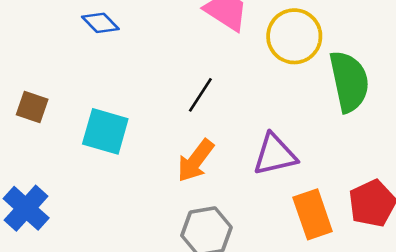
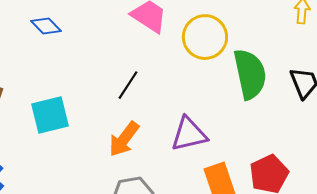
cyan square: (105, 131) -> (50, 115), turned -30

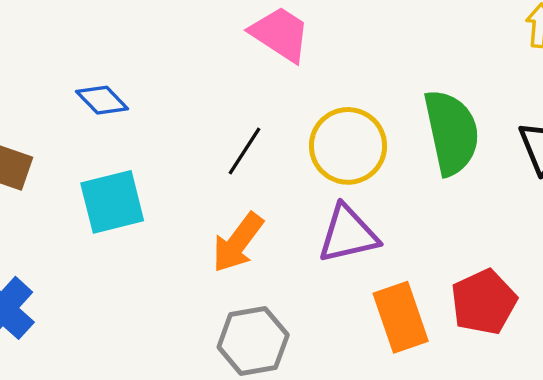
blue diamond: (46, 26) -> (102, 100), moved
yellow circle: (205, 37) -> (348, 146), moved

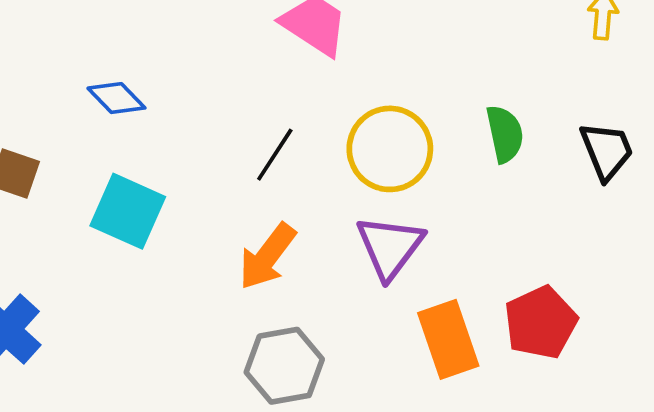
green semicircle: (451, 132) -> (505, 134), size x0.6
cyan square: (112, 202) -> (128, 211), turned 38
purple triangle: (348, 234) -> (390, 247), turned -40

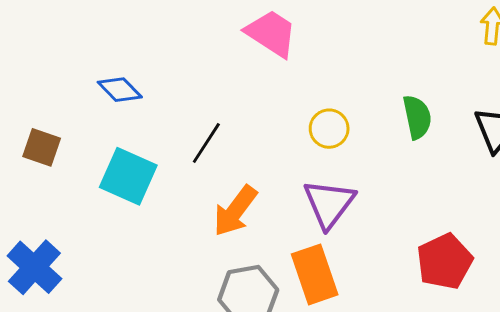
yellow circle: (390, 149) -> (329, 129), size x0.6
black line: (275, 155) -> (206, 143), moved
orange rectangle: (448, 339) -> (315, 274), moved

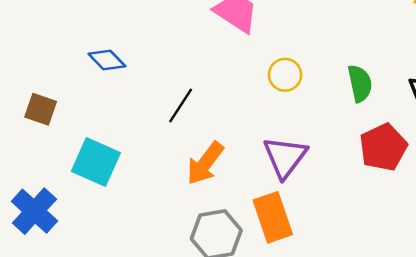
yellow circle: (329, 129) -> (285, 75), moved
cyan square: (128, 176) -> (96, 162), moved
red pentagon: (445, 261) -> (383, 147), moved

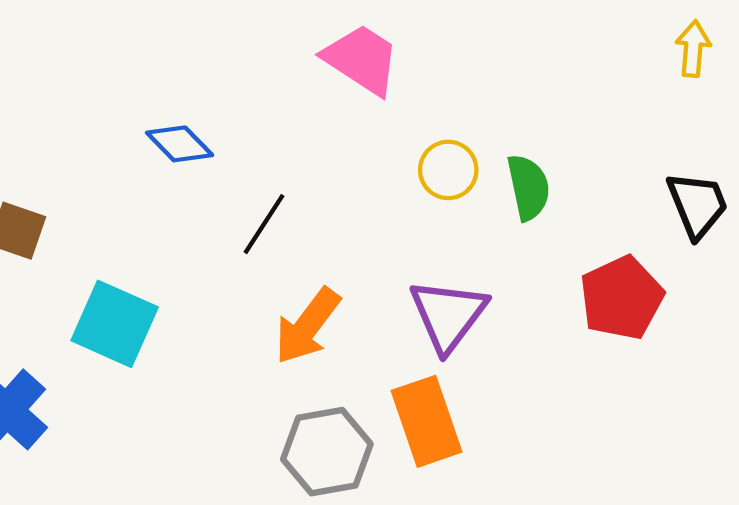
blue diamond: (107, 60) -> (180, 144), moved
green semicircle: (360, 83) -> (528, 187), moved

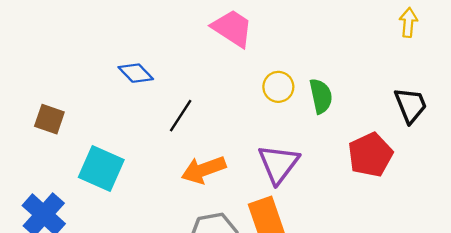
orange arrow: (307, 326) -> (204, 170), turned 33

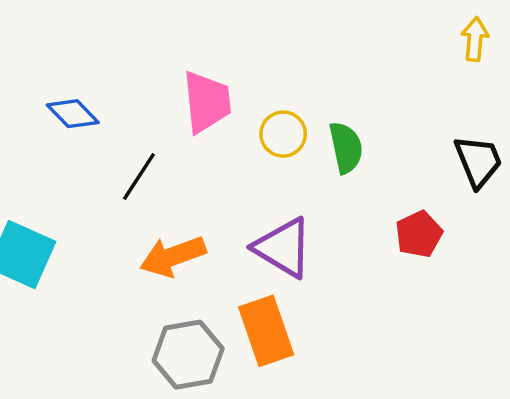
pink trapezoid: (232, 28) -> (207, 102), moved, turned 51
red pentagon: (370, 155) -> (419, 234), size x0.7
purple triangle: (278, 164) -> (283, 248), turned -36

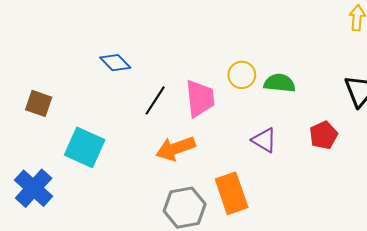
pink trapezoid: (207, 102) -> (200, 98), moved
green semicircle: (346, 148) -> (280, 83), turned -72
purple triangle: (283, 248) -> (264, 140), moved, size x0.7

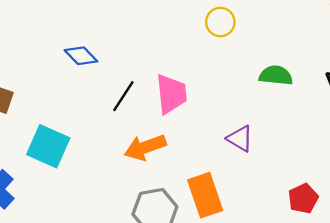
yellow circle: (242, 75) -> (220, 22), moved
green semicircle: (280, 83) -> (276, 75), moved
red pentagon: (323, 135) -> (303, 198), moved

